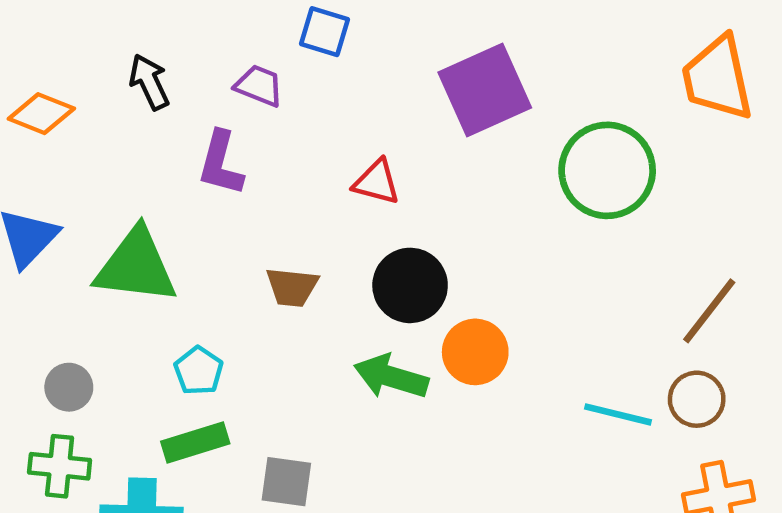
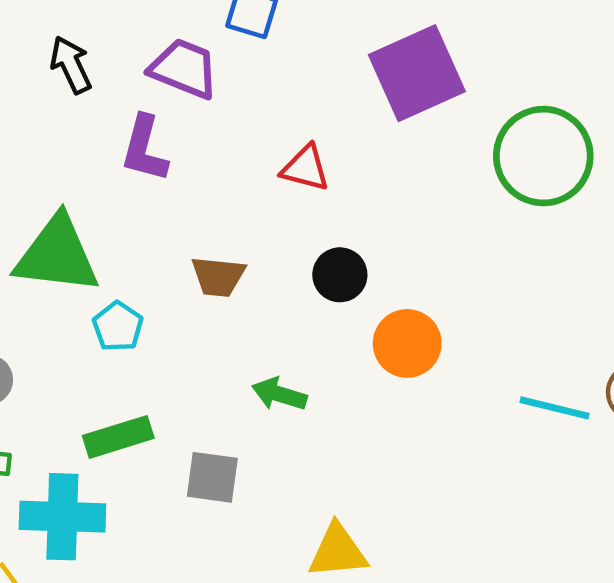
purple trapezoid: (259, 86) -> (184, 69), size x1.4
black circle: (410, 285) -> (340, 275), size x0.7
cyan pentagon: (199, 371) -> (118, 327), moved
green arrow: (391, 377) -> (279, 394), moved, size x0.7

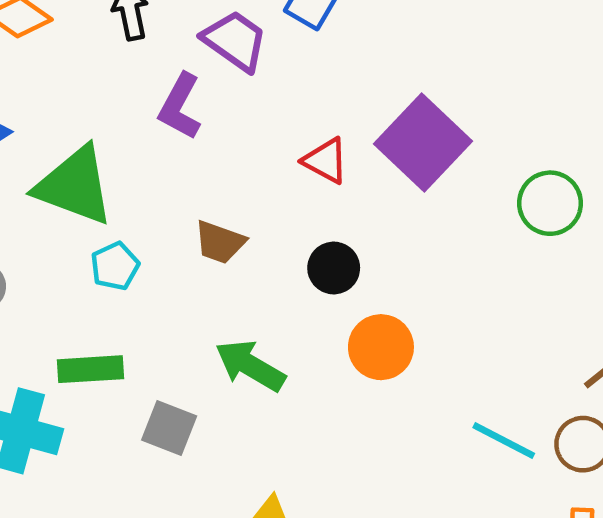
purple square: (417, 73) -> (423, 142), moved, turned -36
green circle: (543, 156) -> (550, 203), size x0.7
green arrow: (279, 394) -> (250, 366), size x1.4

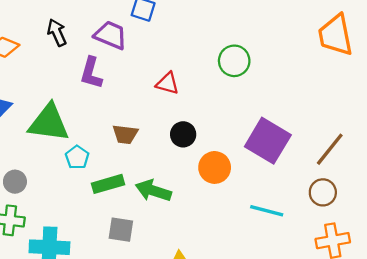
purple square: (423, 142) -> (268, 141), moved
green circle: (550, 203) -> (234, 61), moved
green rectangle: (91, 369) -> (108, 184), moved
cyan line: (504, 441) -> (267, 211), moved

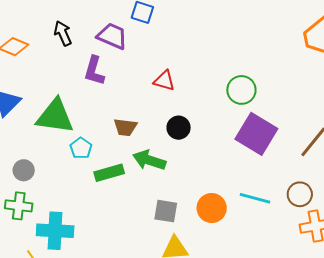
green circle: (234, 61) -> (241, 90), moved
orange circle: (215, 167) -> (212, 208), moved
green arrow: (153, 191) -> (149, 160), moved
brown circle: (323, 192) -> (300, 194), moved
gray square: (121, 230) -> (166, 211), moved

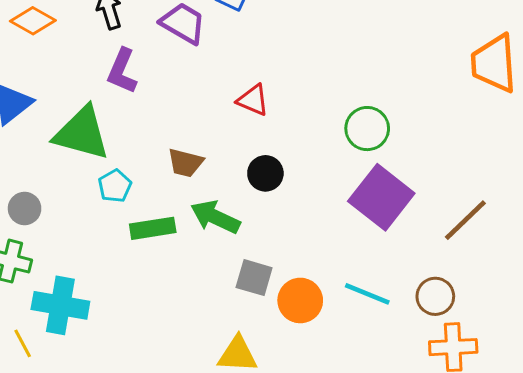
purple L-shape: (94, 71) -> (122, 71), moved
gray square: (166, 211) -> (254, 278), moved

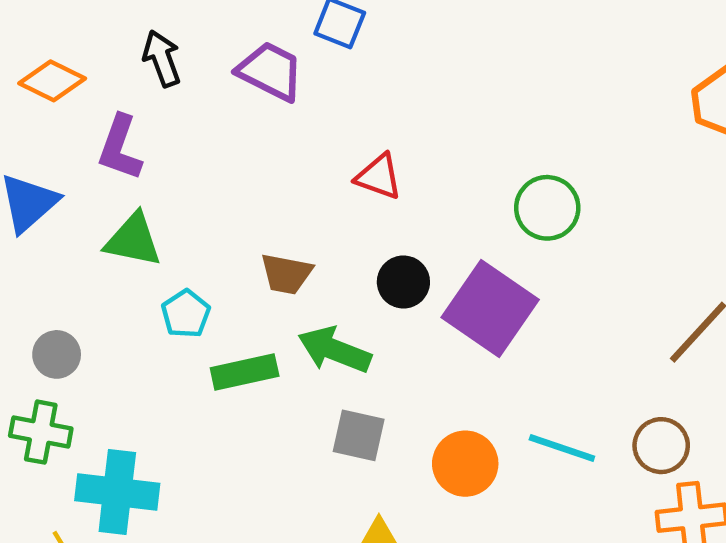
purple L-shape: (122, 71) -> (120, 148), moved
green triangle: (82, 133) -> (133, 240), size x0.7
purple square: (381, 197) -> (490, 309), moved
gray square: (254, 278) -> (359, 435), moved

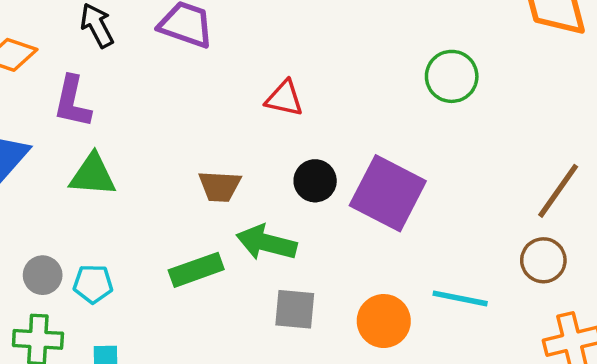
green circle: (547, 208) -> (452, 76), moved
cyan pentagon: (186, 314) -> (93, 284), moved, turned -30
brown circle: (661, 446) -> (543, 260), moved

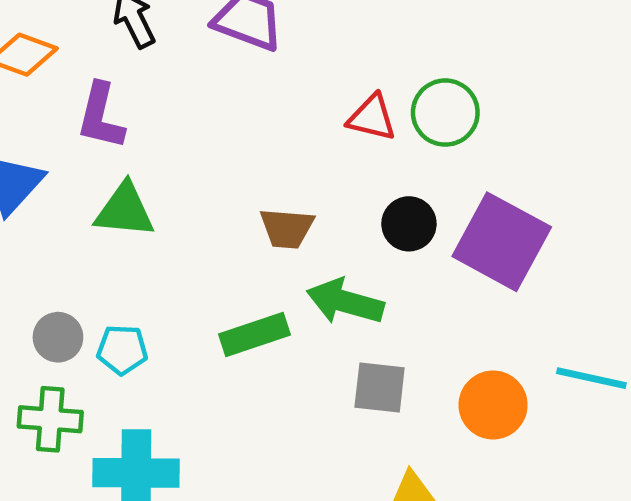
green circle: (452, 76) -> (445, 113), moved

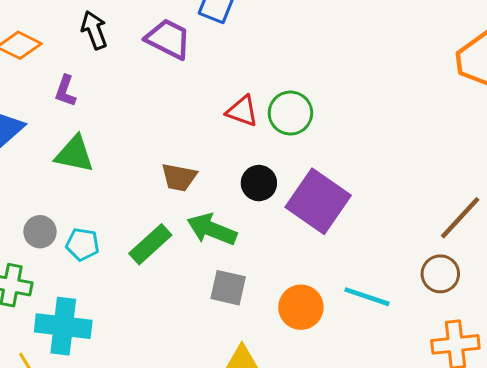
purple L-shape: (101, 116) -> (65, 91), size x0.7
green rectangle: (254, 334) -> (150, 244), turned -30
gray circle: (58, 337) -> (40, 232), moved
cyan pentagon: (122, 350) -> (82, 244), moved

